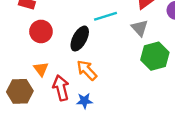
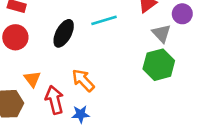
gray triangle: (140, 28) -> (161, 33), moved
red circle: (41, 31) -> (15, 37), moved
black ellipse: (80, 39) -> (64, 33), moved

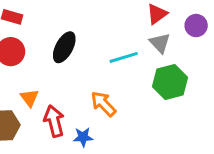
cyan line: (104, 20) -> (124, 57), moved
gray triangle: (161, 33) -> (160, 43), moved
orange arrow: (83, 80) -> (103, 104), moved

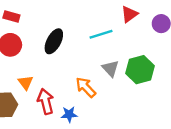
gray triangle: (160, 43) -> (110, 68), moved
cyan line: (124, 57) -> (101, 34), moved

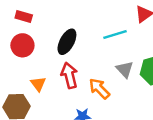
red arrow: (46, 101) -> (69, 75), moved

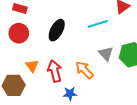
red arrow: (69, 75) -> (55, 71), moved

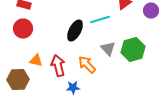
black ellipse: (57, 30) -> (75, 31), moved
orange triangle: (32, 66) -> (36, 61), turned -40

